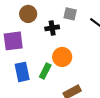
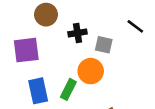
gray square: (70, 14) -> (104, 45), moved

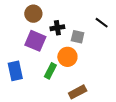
purple square: (26, 50) -> (35, 41), moved, turned 30
blue rectangle: (38, 91) -> (15, 71), moved

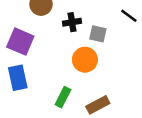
purple square: (35, 41) -> (20, 42), moved
green rectangle: (50, 71) -> (63, 97), moved

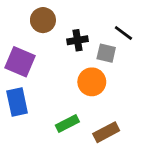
black line: (129, 16) -> (123, 33), moved
green rectangle: (63, 97) -> (67, 124), turned 36

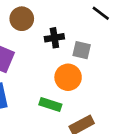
black line: (123, 33) -> (101, 13), moved
green rectangle: (67, 124) -> (50, 105), moved, turned 45

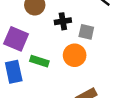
green rectangle: (50, 105) -> (39, 61), moved

